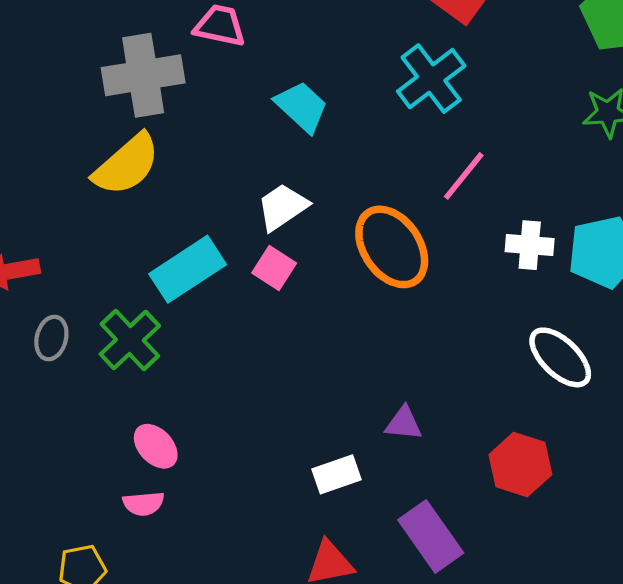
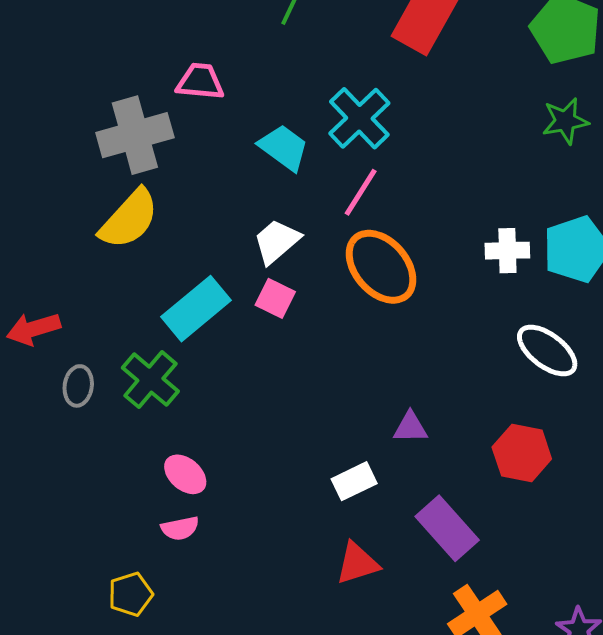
cyan cross: (431, 79) -> (359, 118), moved
pink line: (464, 176) -> (361, 192), moved

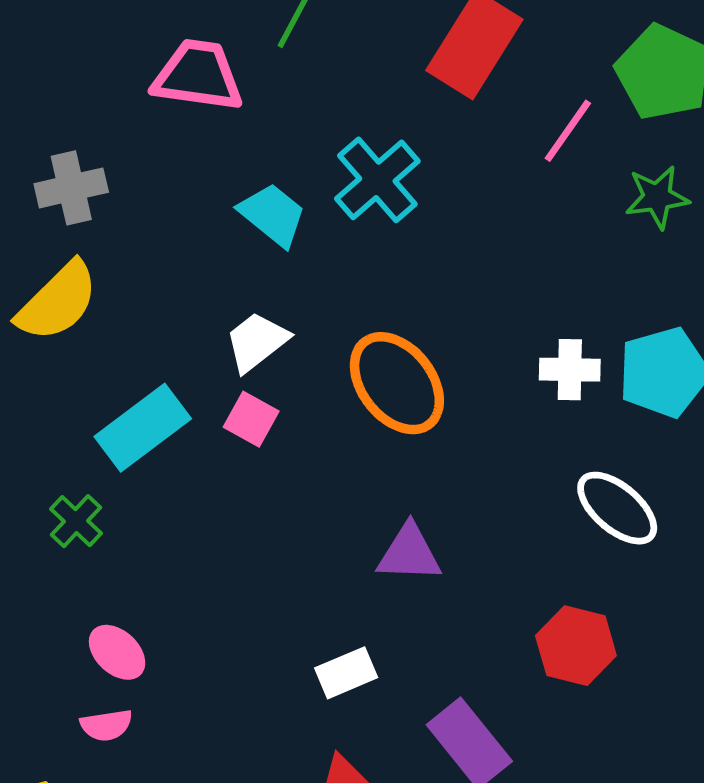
pink trapezoid: (200, 82) -> (198, 76), moved, size x1.4
gray cross: (135, 135) -> (71, 188), size x0.7
pink line: (361, 192) -> (568, 131), moved
green cross: (150, 380) -> (76, 521), size x0.7
purple triangle: (410, 427) -> (409, 553), moved, size x1.4

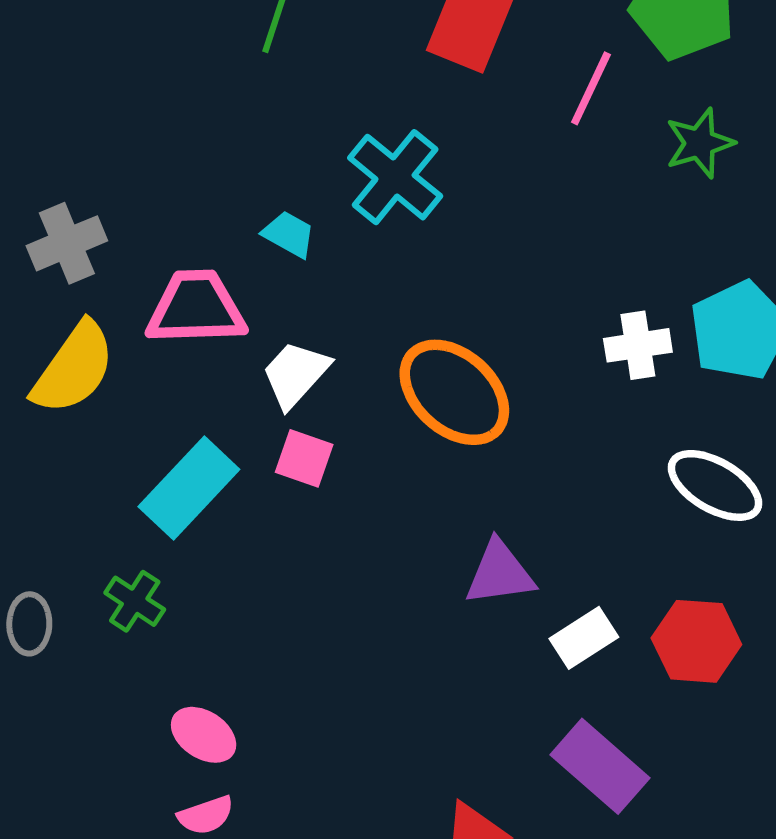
pink trapezoid: (198, 76) -> (196, 308), moved
cyan trapezoid: (273, 215) -> (289, 234), size x0.7
white rectangle: (346, 673) -> (584, 638), moved

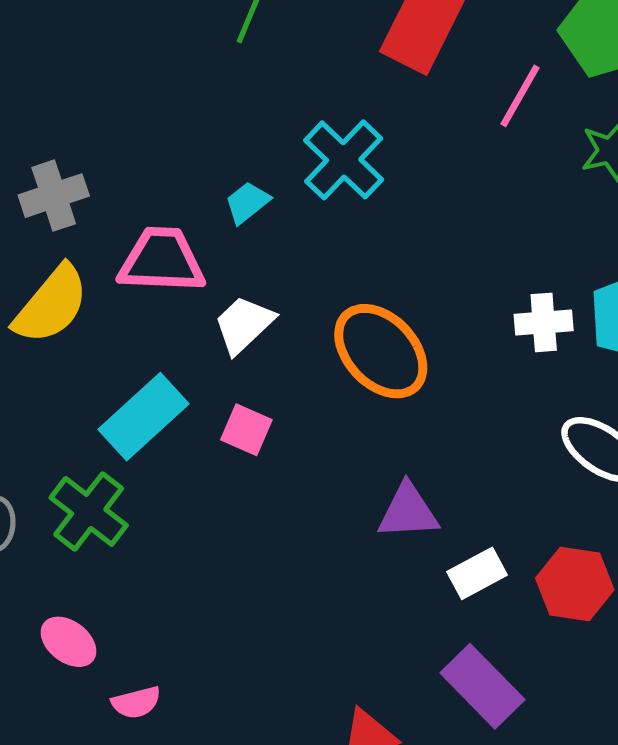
cyan trapezoid: (289, 234) -> (247, 202), turned -72
pink square: (304, 458) -> (246, 430), moved
green cross: (135, 601) -> (89, 511), size x1.5
pink ellipse: (204, 735) -> (69, 642), moved

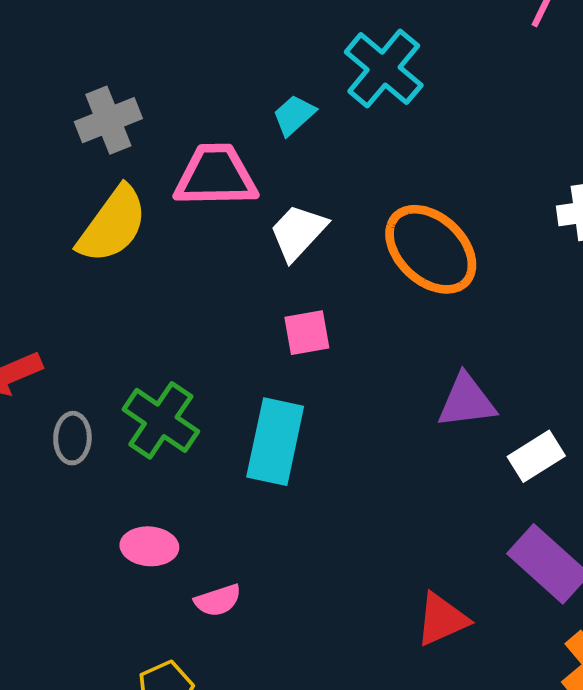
cyan rectangle: (143, 417) -> (275, 442), moved, turned -32
pink square: (246, 430) -> (307, 333), turned -30
pink ellipse: (69, 642) -> (149, 546), turned -30

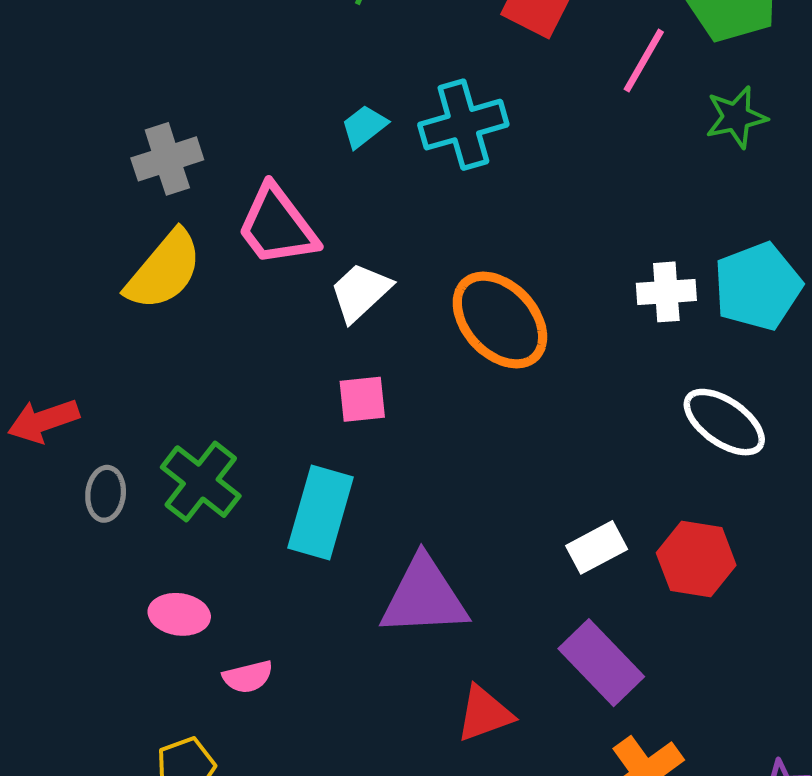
cyan cross: (384, 69) -> (463, 125), turned 30
cyan trapezoid: (294, 115) -> (364, 126), moved
pink trapezoid: (216, 176) -> (277, 226), turned -130
purple triangle: (467, 401) -> (424, 597), moved, size x1.4

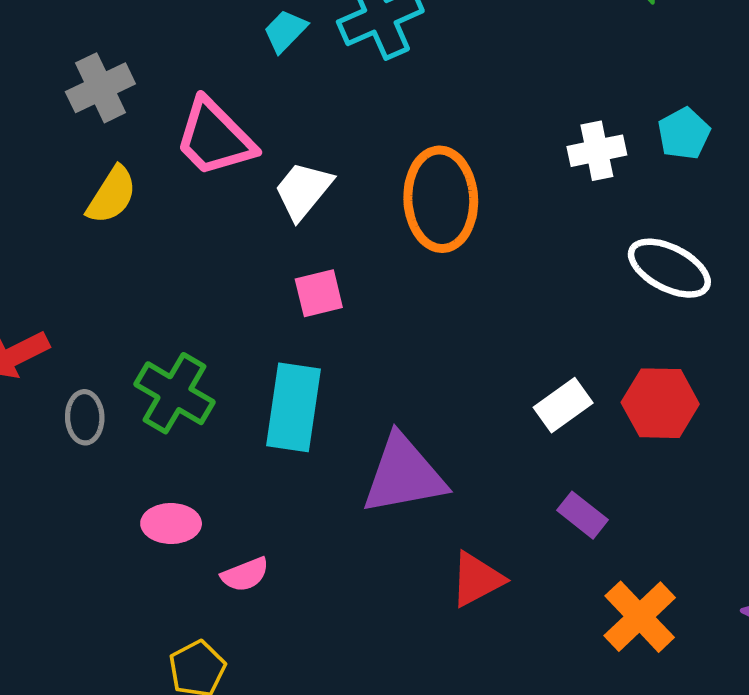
yellow semicircle: (164, 270) -> (112, 195), size x0.7
cyan pentagon: (758, 286) -> (684, 134), size x0.6
orange ellipse: (500, 320) -> (441, 199), turned 48
purple rectangle: (601, 663) -> (583, 515), size x0.6

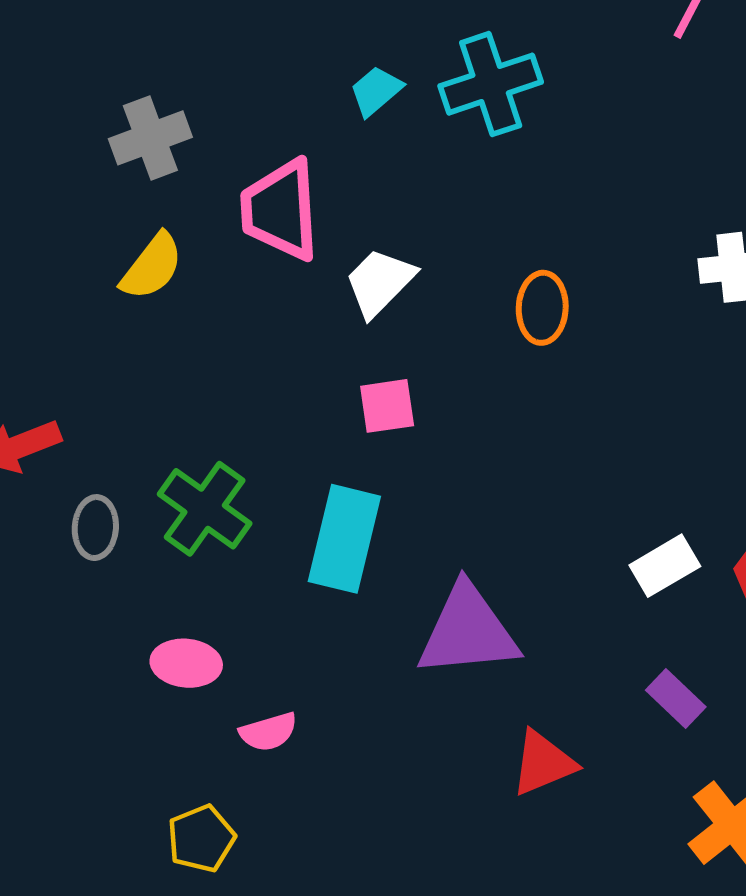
pink trapezoid: (215, 138) -> (280, 210), turned 36
orange ellipse: (441, 199) -> (542, 308), size x0.6

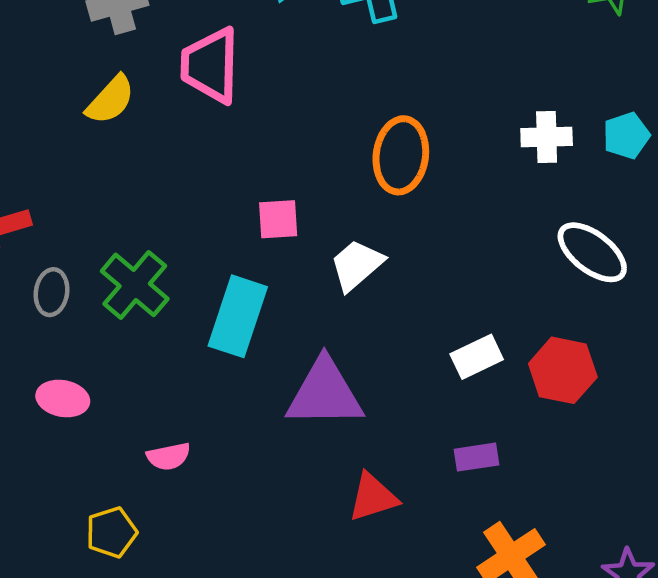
white trapezoid: (380, 282) -> (357, 265), moved
orange ellipse: (542, 308) -> (401, 155), size x1.4
pink ellipse: (186, 663) -> (63, 398), moved
purple rectangle: (676, 698) -> (476, 457), turned -57

